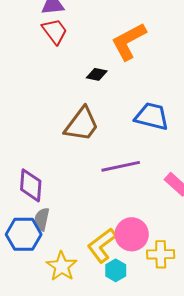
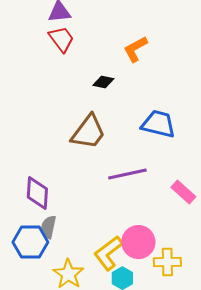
orange L-shape: (129, 41) -> (135, 49), size x0.7

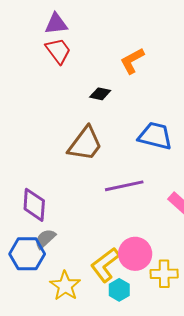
gray semicircle: (48, 227) -> (45, 239), turned 35

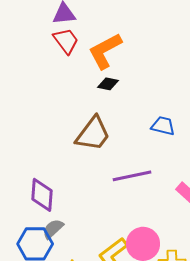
orange L-shape: (132, 61) -> (105, 51), moved, size x1.4
blue trapezoid: (155, 136) -> (163, 126), size x0.7

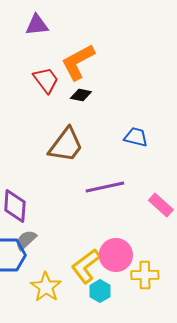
red trapezoid: (66, 41) -> (46, 80), moved

